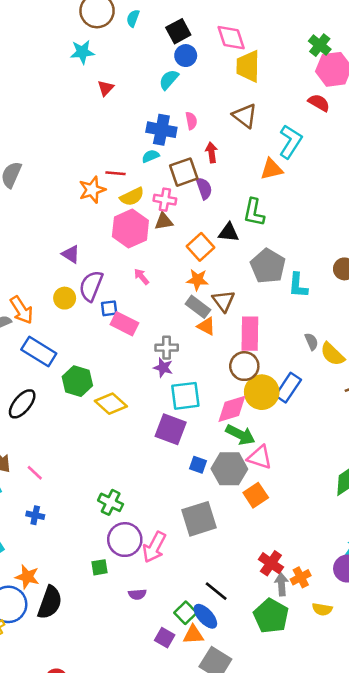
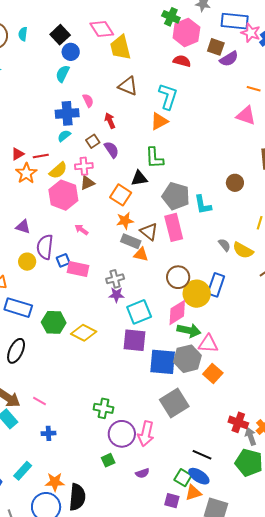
red triangle: (106, 88) -> (18, 154), moved, turned 32
brown square: (184, 172) -> (93, 141), size x0.6
pink rectangle: (250, 334) -> (174, 227), moved
blue square: (198, 465) -> (163, 362), size x2.0

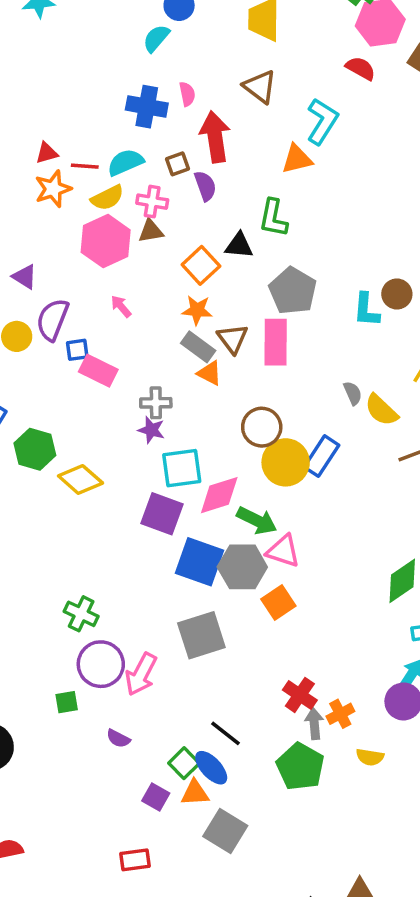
red arrow: (110, 121) -> (215, 137), size x1.8
cyan semicircle: (64, 136) -> (125, 162), moved, size x1.5
cyan L-shape: (203, 205) -> (366, 310), moved
pink diamond: (177, 312) -> (219, 495), moved
purple semicircle: (142, 473) -> (118, 739), turned 32

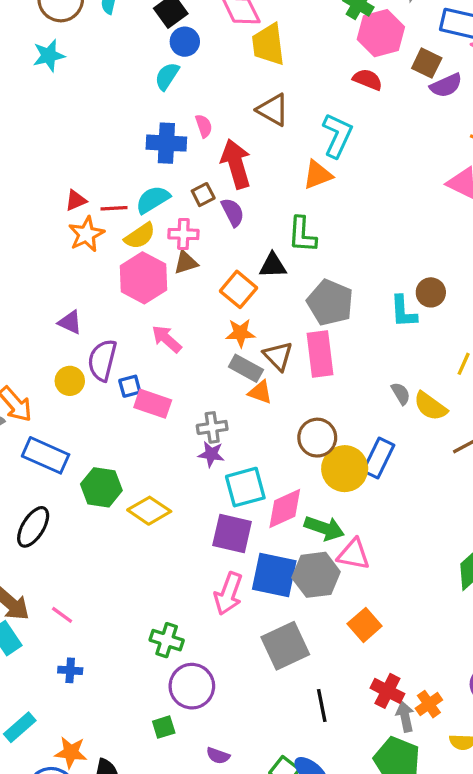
pink arrow: (121, 306) -> (167, 339), size x1.4
orange square: (278, 603) -> (365, 625), moved
pink arrow: (141, 674) -> (228, 594), moved
black line: (226, 733) -> (322, 706), moved, turned 48

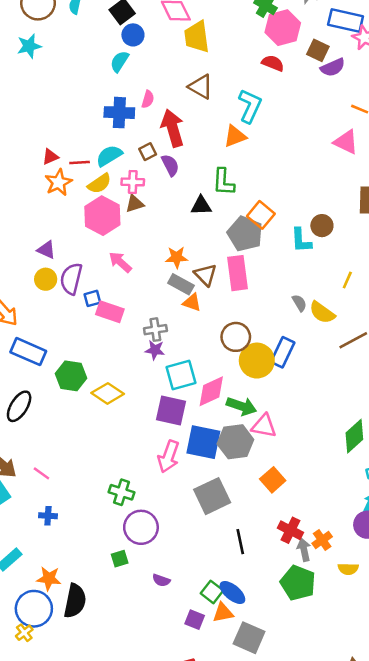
pink semicircle: (204, 126) -> (148, 99), turned 36
orange square: (238, 289) -> (261, 215), moved
yellow circle: (70, 381) -> (46, 279), moved

